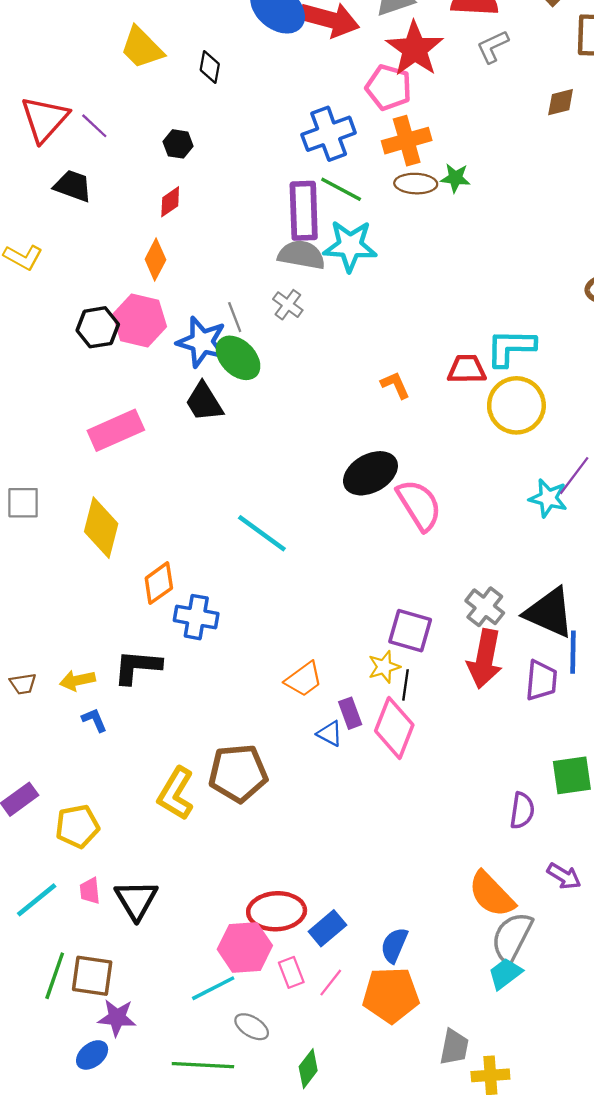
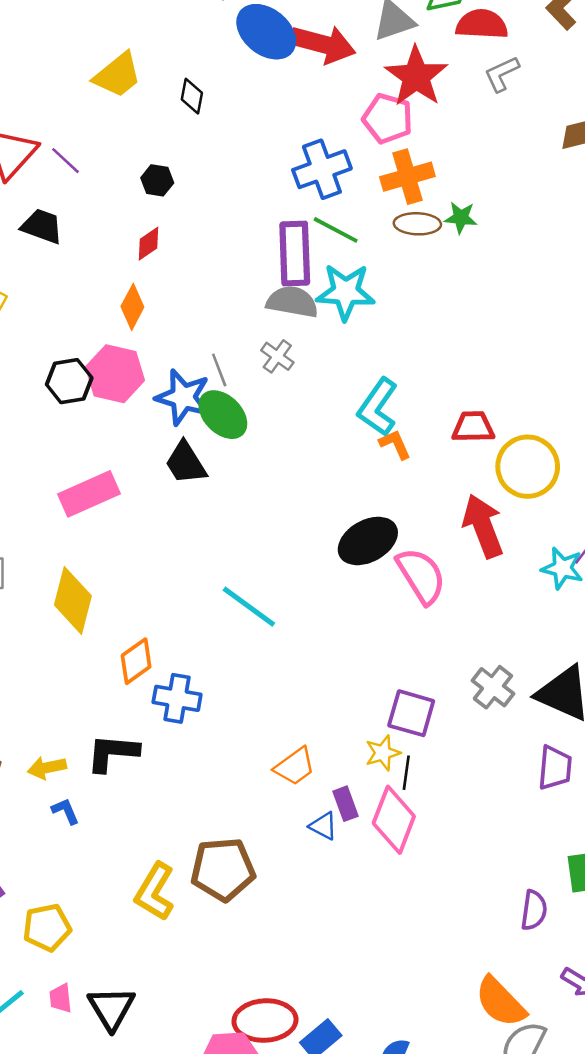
yellow trapezoid: (142, 48) -> (118, 75), turned -84
cyan L-shape: (511, 348) -> (378, 407), moved, turned -56
red arrow: (485, 659) -> (483, 526), moved, turned 148

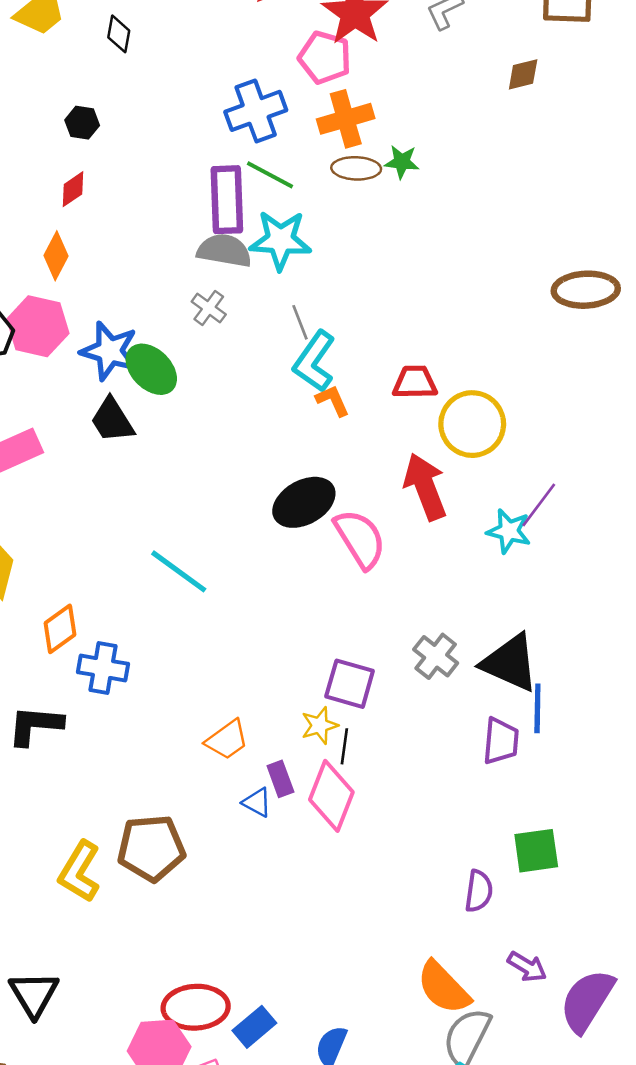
gray line: (219, 370) -> (300, 322), moved

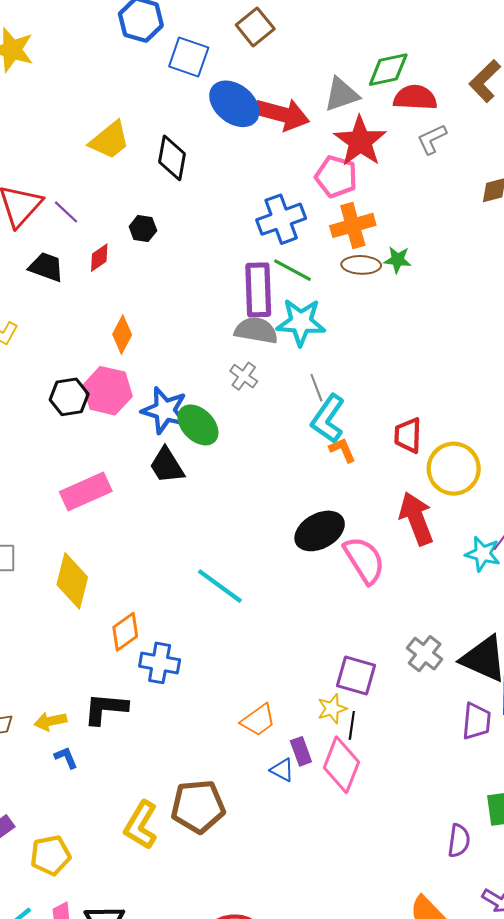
black diamond: (119, 34) -> (172, 158), size x1.5
red diamond: (73, 189) -> (99, 258), moved
red trapezoid: (415, 382) -> (408, 435), turned -87

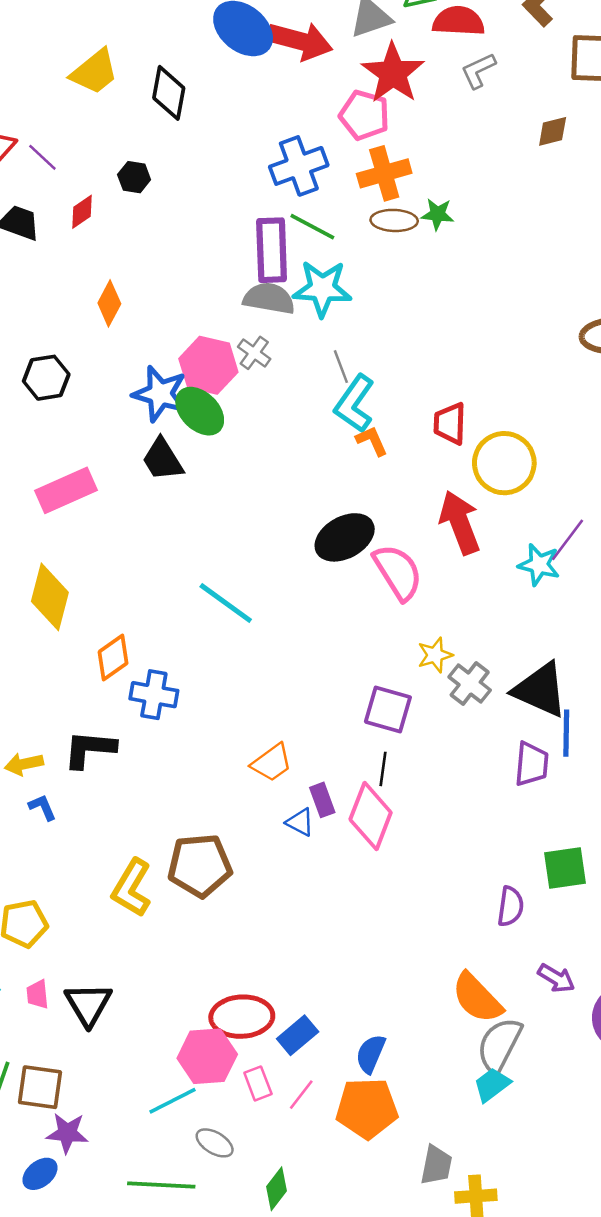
pink hexagon: (108, 391) -> (208, 365), moved
yellow star: (332, 709) -> (435, 655), moved

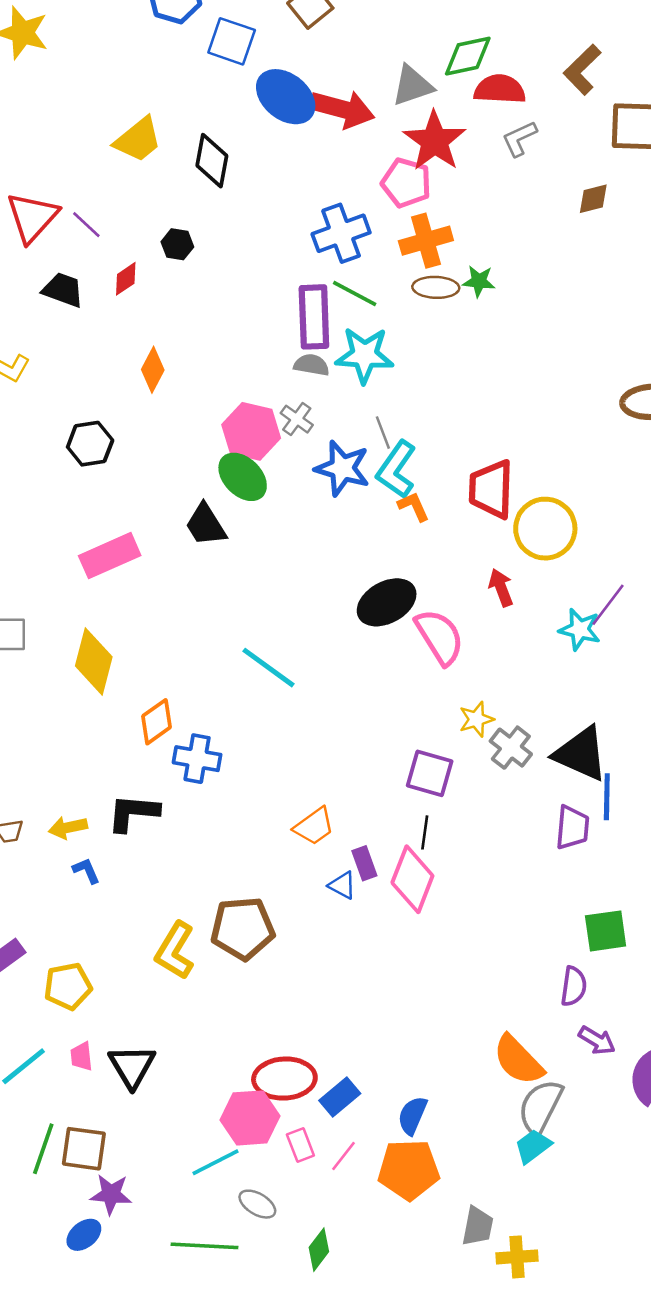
gray semicircle: (269, 298) -> (312, 365), size x0.7
blue star: (160, 394) -> (342, 468), moved
red trapezoid: (450, 424) -> (491, 489), size x1.4
red arrow: (460, 523) -> (501, 588), size x0.6
purple semicircle: (511, 906) -> (574, 986), moved

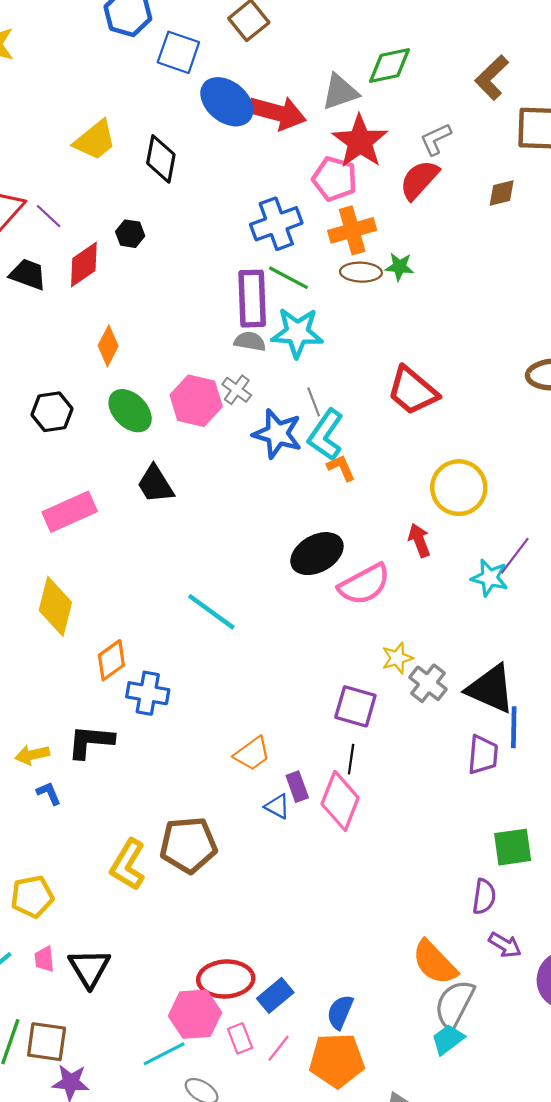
red semicircle: (500, 89) -> (419, 180), moved, turned -51
red diamond: (126, 279) -> (84, 264), size x1.5
green ellipse: (243, 477) -> (130, 411), moved
red trapezoid: (491, 489) -> (413, 391), moved, turned -52
pink semicircle: (439, 637) -> (364, 584), turned 94

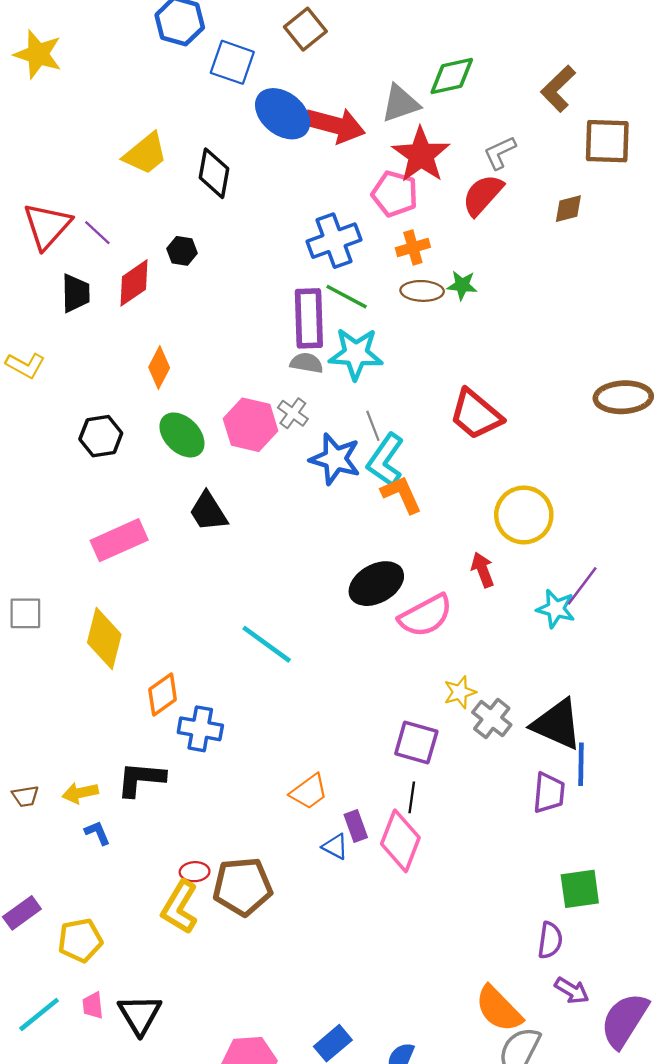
orange cross: (352, 230) -> (413, 247), size x0.7
black trapezoid: (28, 274) -> (76, 293), turned 69
orange L-shape: (341, 468) -> (401, 494), size x1.4
red ellipse: (226, 979) -> (195, 872), moved, size x0.5

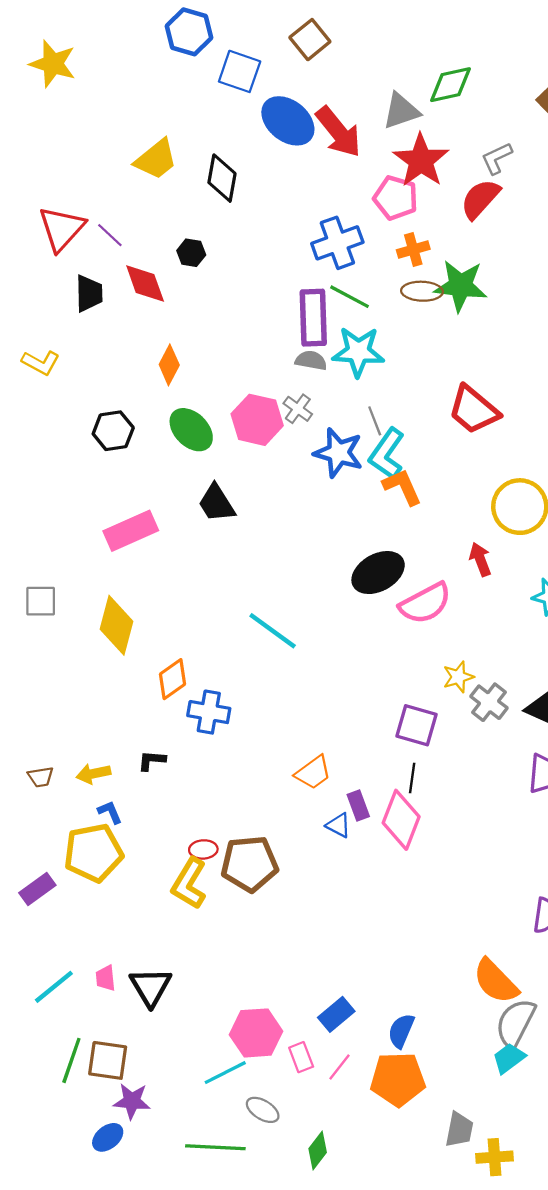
red arrow: (335, 125) -> (338, 132), turned 36
red diamond: (134, 283) -> (145, 284), turned -75
green star: (462, 285) -> (460, 286), size x1.8
black L-shape: (141, 779) -> (152, 760), size x0.6
yellow pentagon: (80, 940) -> (93, 853), moved, size x1.4

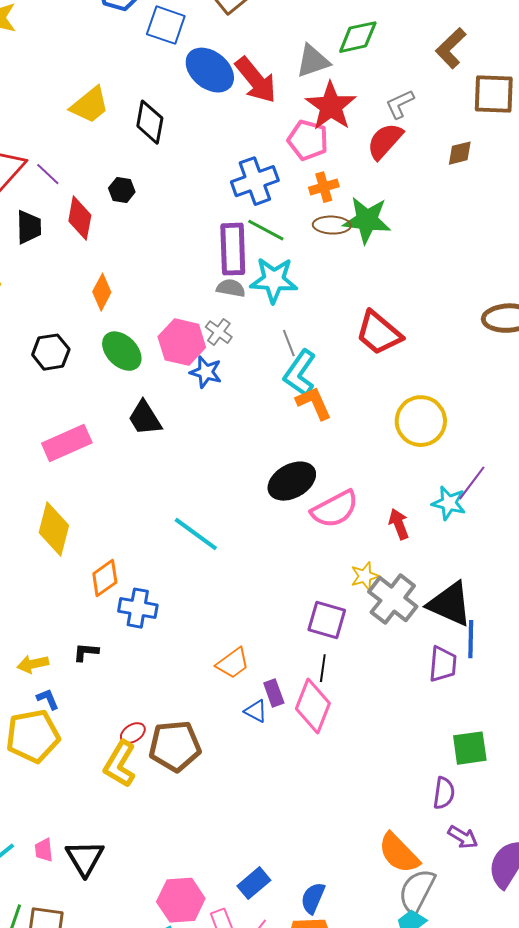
red diamond: (145, 284) -> (80, 218), turned 30
blue star: (338, 453) -> (206, 372), moved, size x0.7
red arrow: (480, 559) -> (399, 524), moved
gray cross: (489, 702) -> (393, 599), size x1.4
red ellipse: (203, 849) -> (133, 733), turned -30

